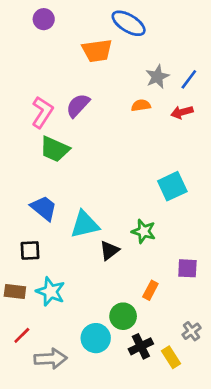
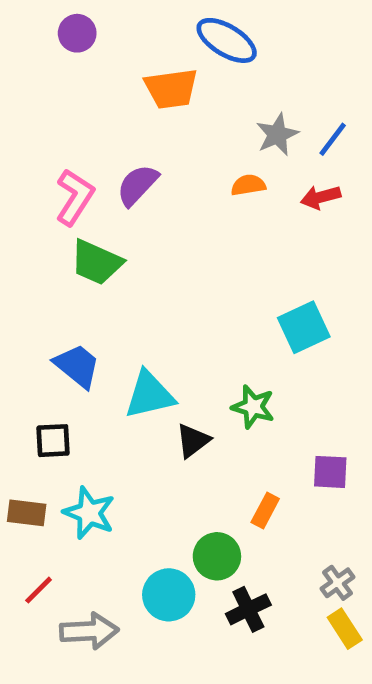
yellow rectangle: (171, 357) -> (345, 629), moved

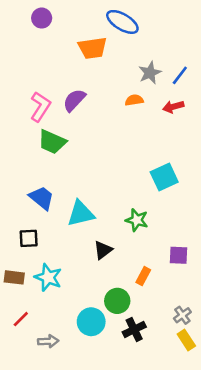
black triangle: (193, 441) -> (103, 250), moved
gray arrow: (89, 631) -> (48, 341), size x0.7

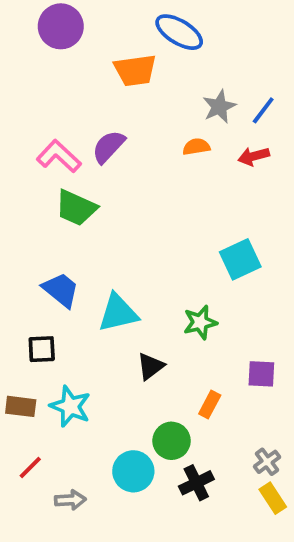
purple circle: (42, 18) -> (61, 26), size x1.5
pink L-shape: (40, 107) -> (59, 156), turned -80
green star: (137, 220) -> (200, 322), turned -30

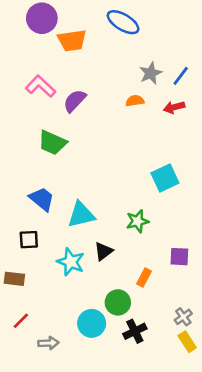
orange trapezoid: (135, 70) -> (72, 41), moved
pink L-shape: (59, 156) -> (41, 86), moved
cyan star: (70, 406) -> (71, 262), moved

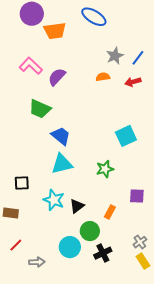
blue trapezoid: (42, 199) -> (61, 136), moved
black triangle: (103, 251) -> (77, 206), moved

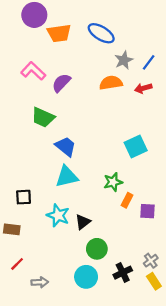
blue ellipse: (94, 17) -> (101, 33), moved
orange semicircle: (103, 77) -> (111, 83), size x1.5
orange rectangle: (110, 212) -> (127, 200), moved
cyan circle: (70, 247) -> (86, 277), moved
black cross: (103, 253) -> (123, 273), moved

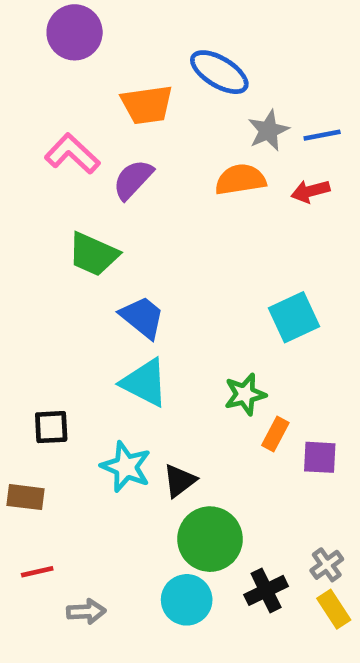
orange trapezoid: (59, 33) -> (147, 105), moved
blue line: (149, 62) -> (322, 135), turned 42
cyan triangle: (67, 177) -> (145, 383), turned 40
green circle: (97, 249) -> (210, 539), size x1.4
red line: (17, 264) -> (37, 572), turned 32

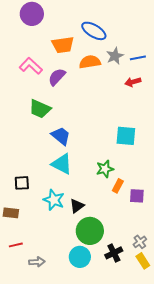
orange semicircle: (240, 179) -> (90, 62), moved
cyan square: (294, 317) -> (126, 136), turned 30

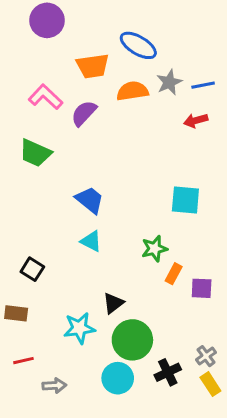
green trapezoid: (40, 109) -> (35, 153), moved
cyan triangle: (62, 164) -> (91, 241), size x0.7
black square: (22, 183) -> (32, 269), turned 35
cyan star: (54, 200) -> (79, 328), moved, turned -30

